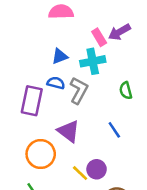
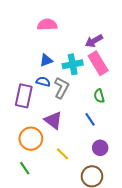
pink rectangle: (99, 37) -> (98, 63), moved, size x1.6
green semicircle: (126, 91) -> (99, 96), moved
purple circle: (97, 169) -> (100, 148), moved

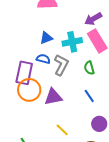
green semicircle: (99, 96) -> (89, 68), moved
purple triangle: (53, 120) -> (53, 97), turned -48
orange circle: (31, 139) -> (29, 90), moved

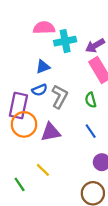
cyan cross: (72, 42) -> (65, 41), moved
blue semicircle: (43, 59) -> (40, 90), turned 144
yellow line: (62, 130) -> (43, 170), moved

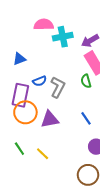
blue triangle: (43, 67) -> (19, 59), moved
green semicircle: (91, 100) -> (86, 81), moved
green line: (20, 184) -> (19, 149), moved

